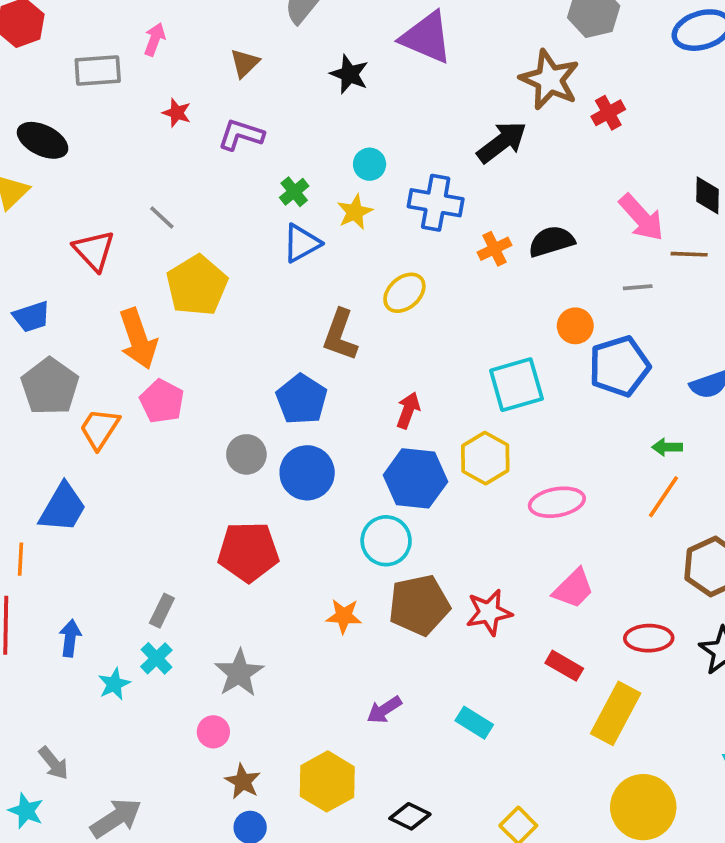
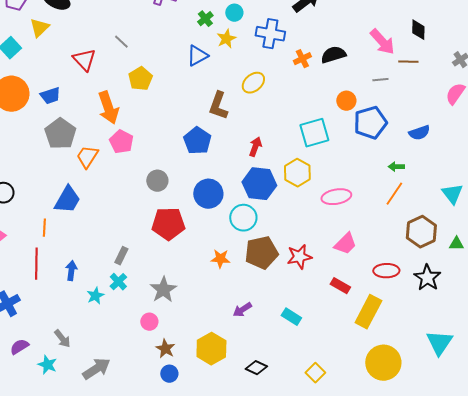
green cross: (294, 192) -> (205, 19), moved
yellow pentagon: (197, 285) -> (140, 79), size x0.7
gray circle: (246, 454) -> (157, 181), moved
blue circle: (307, 473) -> (208, 194), moved

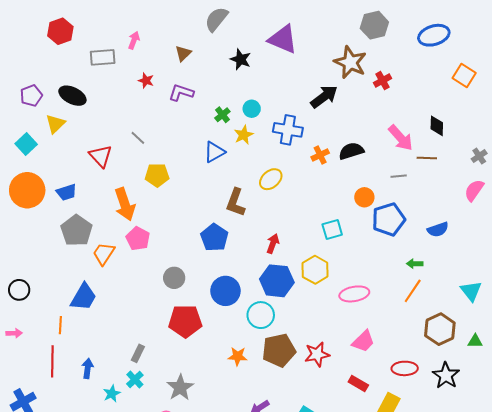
yellow pentagon: (140, 79) -> (157, 175), turned 30
cyan square: (314, 133) -> (332, 230), size x0.7

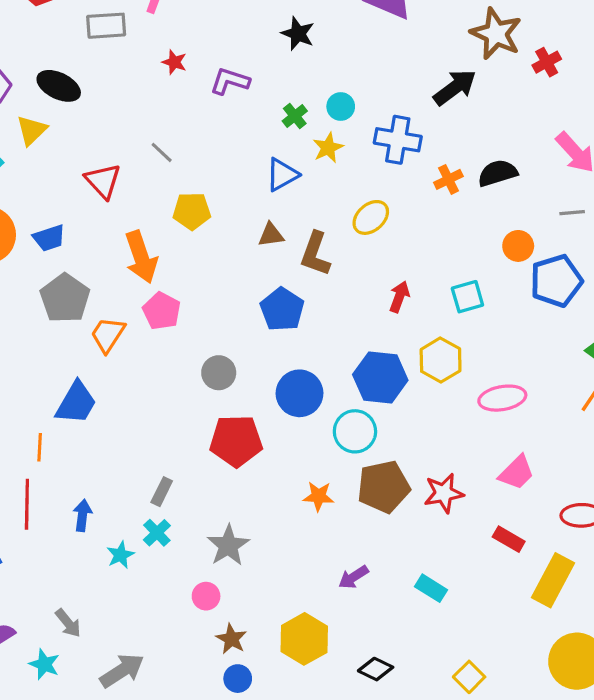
brown triangle: (183, 53) -> (271, 235), moved, turned 36
black star: (241, 59) -> (298, 34), moved
red arrow: (273, 244) -> (399, 297), moved

